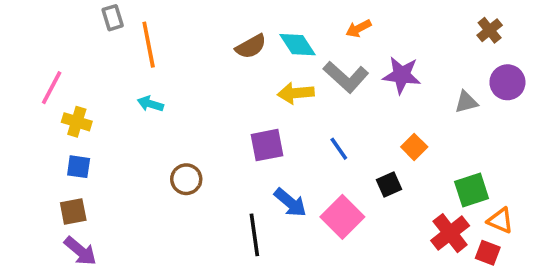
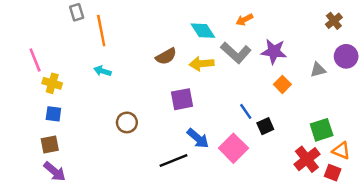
brown semicircle: (251, 46) -> (166, 56), moved
pink line: (52, 88) -> (35, 60), turned -50
orange square: (414, 147) -> (282, 84), moved
blue line: (339, 149) -> (246, 111), moved
black line: (254, 235) -> (173, 160), turned 76

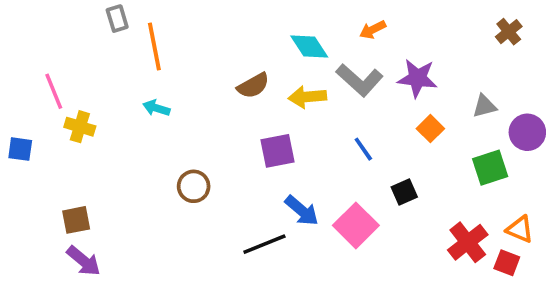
purple circle: (346, 56) -> (527, 132), moved
blue line: (246, 111) -> (363, 149), moved
blue square: (53, 114) -> (20, 149), moved
green square: (322, 130) -> (490, 168), moved

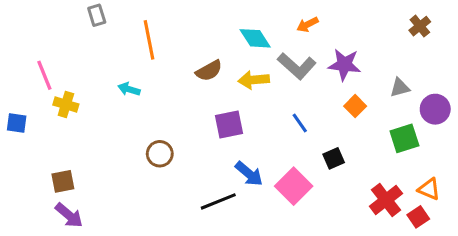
orange line: (154, 46) -> (149, 40), moved
red square: (507, 263) -> (418, 217), turned 35

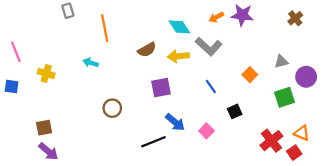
purple star: (344, 65) -> (242, 15), moved
pink line: (44, 75) -> (16, 52), moved
pink square: (294, 186) -> (206, 131), size x0.6

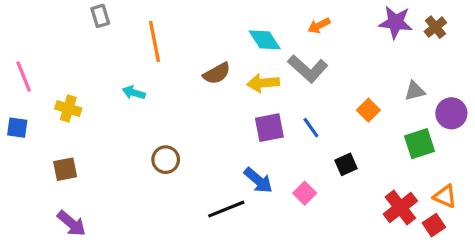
purple star: (242, 15) -> (396, 22), moved
purple square: (161, 88) -> (269, 128), moved
brown square: (44, 128) -> (65, 169), moved

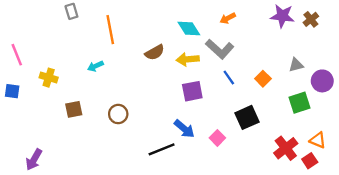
cyan arrow: (134, 93) -> (95, 66), turned -42
blue line: (311, 128) -> (229, 78), moved
black square: (346, 164) -> (247, 117), size x1.5
brown square: (65, 169) -> (74, 109), moved
purple arrow: (71, 223) -> (34, 160), moved, turned 80

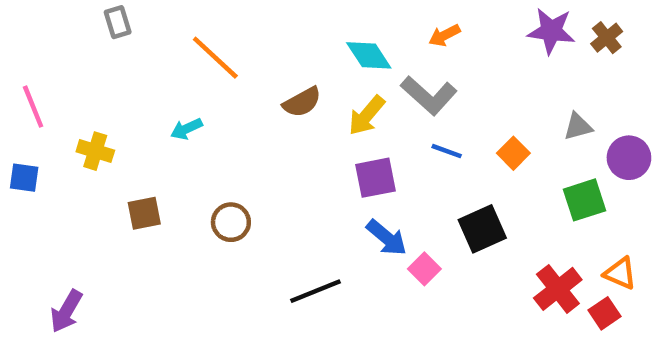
gray rectangle: (71, 11) -> (118, 22), moved
orange line: (110, 30) -> (215, 58), turned -36
yellow arrow: (188, 59) -> (367, 115), turned -45
blue line: (229, 78) -> (447, 151), turned -35
blue arrow: (184, 129) -> (387, 238), moved

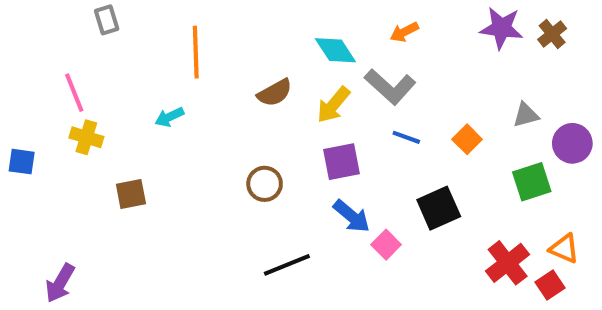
orange line: (215, 58) -> (196, 52), turned 45
pink line: (33, 107) -> (74, 93), moved
brown circle: (231, 222) -> (265, 184), moved

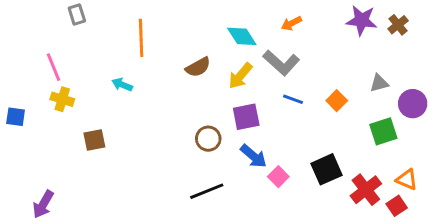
cyan arrow: (169, 117) -> (122, 85), turned 48
brown circle: (265, 184) -> (208, 139), moved
black square: (439, 208) -> (326, 169), moved

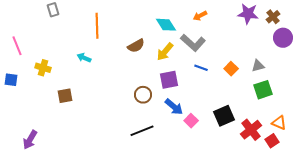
pink line: (53, 67) -> (17, 46), moved
gray triangle: (379, 83) -> (258, 66), moved
purple circle: (413, 104) -> (283, 38), moved

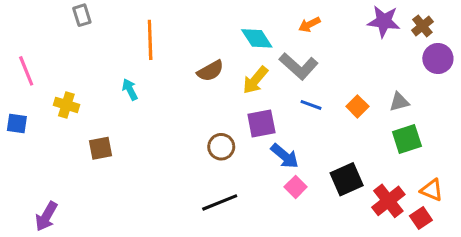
cyan arrow: (84, 58) -> (130, 89), turned 40
blue arrow: (174, 107) -> (285, 156), moved

